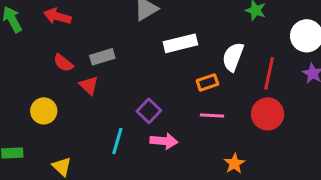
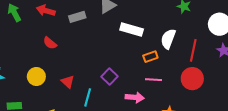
white rectangle: (180, 43) -> (132, 29), turned 30
gray rectangle: (102, 57) -> (77, 17), moved
red triangle: (89, 85) -> (68, 82), moved
pink arrow: (164, 141) -> (135, 97), moved

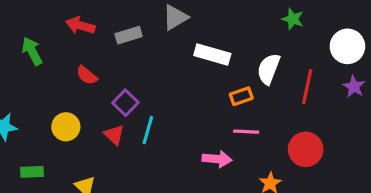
green arrow: (14, 13) -> (32, 51), moved
purple square: (110, 77) -> (125, 103), moved
red circle: (192, 79) -> (306, 149), moved
cyan line: (88, 97) -> (148, 130), moved

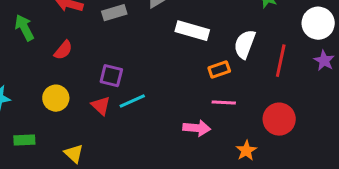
red semicircle: (87, 75) -> (63, 50), moved, turned -90
purple square: (125, 103) -> (111, 76), turned -30
cyan line: (148, 130) -> (132, 101), turned 50

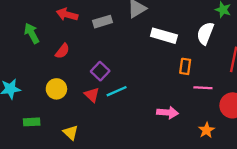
white semicircle: (245, 44) -> (205, 33), moved
orange rectangle: (219, 70) -> (185, 66), turned -63
purple square: (111, 76) -> (100, 71), turned 30
pink line: (224, 103) -> (203, 88), moved

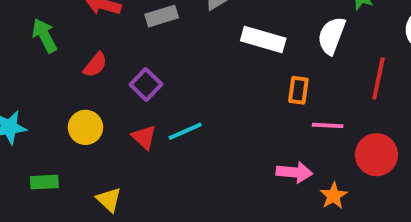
purple square: (100, 71) -> (146, 84), moved
pink arrow: (167, 113) -> (294, 172), moved

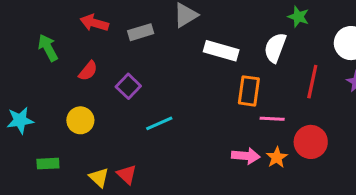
orange rectangle: (298, 90) -> (249, 91), size x1.4
red triangle: (144, 137) -> (127, 174), moved
orange star: (333, 196) -> (277, 157), moved

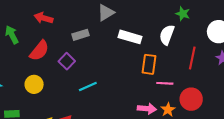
gray rectangle: (141, 32) -> (80, 35), moved
red semicircle: (88, 71) -> (39, 51), size x1.5

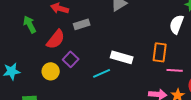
gray rectangle: (80, 35) -> (82, 24), moved
white rectangle: (130, 37) -> (122, 57), moved
purple square: (67, 61) -> (71, 59), moved

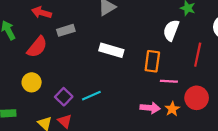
white rectangle: (122, 57) -> (111, 50), moved
purple square: (71, 59) -> (64, 97), moved
cyan line: (102, 73) -> (91, 96), moved

